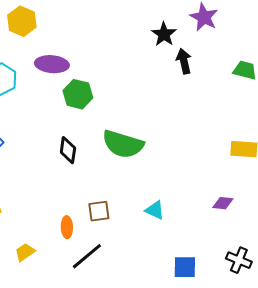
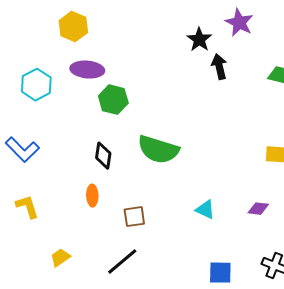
yellow hexagon: (22, 21) -> (73, 27), moved
cyan triangle: (155, 210) -> (205, 210), moved
orange ellipse: (67, 227) -> (92, 196), moved

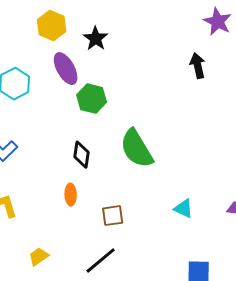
black star: (199, 40) -> (96, 39), moved
purple ellipse: (87, 70) -> (66, 69), turned 56
green semicircle: (158, 150) -> (137, 149), turned 42

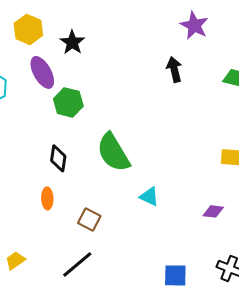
cyan triangle: (184, 209) -> (149, 196), moved
brown square: (113, 216) -> (89, 219), turned 35

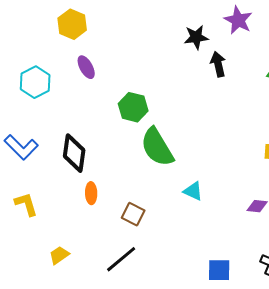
black star: (72, 42) -> (196, 37), moved, turned 30
purple ellipse: (42, 72) -> (86, 67), size x0.7
green hexagon: (68, 102) -> (133, 107), moved
black diamond: (58, 158) -> (74, 153), moved, size x1.4

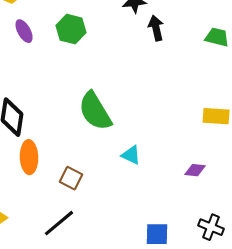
green hexagon: (133, 107) -> (71, 29), moved
orange ellipse: (91, 193) -> (29, 157), size x1.5

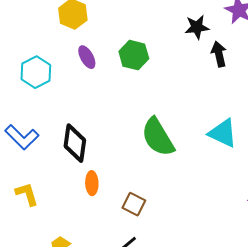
cyan triangle: (131, 155) -> (223, 133), moved, size x1.5
orange ellipse: (29, 157) -> (92, 183), size x0.7

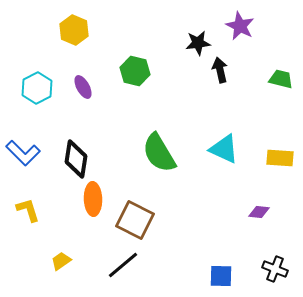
purple ellipse: (87, 57) -> (83, 87), moved
orange ellipse: (92, 183) -> (93, 199), size x1.4
brown square: (134, 204) -> (135, 220), size x1.6

